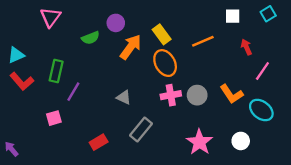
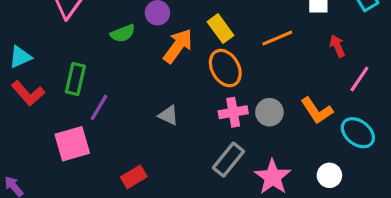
pink square: (54, 118) -> (72, 144), size x1.6
gray rectangle: (141, 130) -> (228, 160), moved

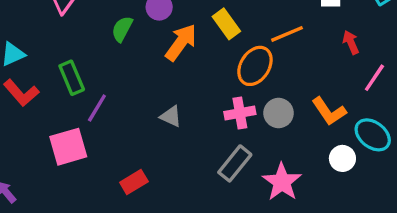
green semicircle: (123, 33) -> (122, 29), turned 140
orange ellipse: (225, 68) -> (255, 66), moved, turned 63
green rectangle: (75, 79) -> (72, 78), turned -36
white circle: (329, 175) -> (342, 158), moved

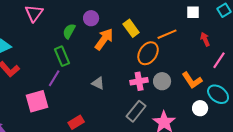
green rectangle: (72, 78) -> (62, 56), moved

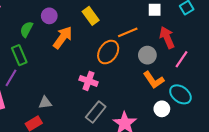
yellow rectangle: (131, 28) -> (91, 16), moved
red arrow: (205, 39) -> (167, 38), size x1.5
pink cross: (139, 81) -> (89, 81), moved, turned 30
gray circle: (162, 81) -> (147, 55), moved
gray triangle: (98, 83) -> (45, 103), moved, turned -32

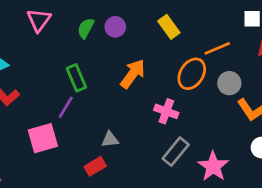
green semicircle: (27, 29) -> (86, 28), moved
orange arrow: (63, 38) -> (133, 74), moved
gray circle: (147, 55) -> (229, 83), moved

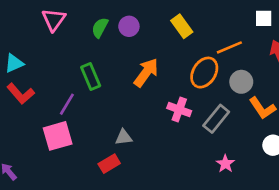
purple line: (66, 107) -> (67, 104), moved
gray rectangle: (176, 152) -> (216, 119), moved
pink star: (213, 166) -> (225, 164), size x0.6

